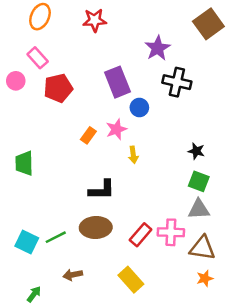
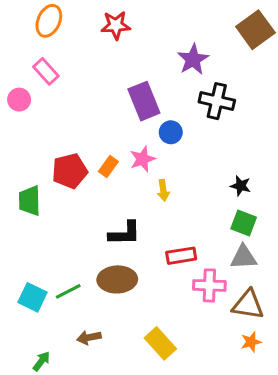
red pentagon: (58, 88) -> (70, 171), moved
red rectangle: (141, 235) -> (181, 256), moved, turned 40

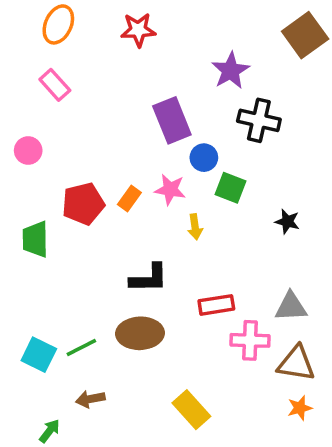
pink circle: (19, 100) -> (28, 150), moved
pink star: (142, 159) -> (170, 190), turned 30
green square: (244, 223) -> (231, 188), moved
brown arrow: (89, 337) -> (90, 399), moved

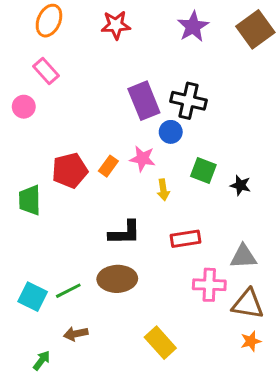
purple star: (231, 71) -> (193, 27), moved
black cross: (259, 120) -> (189, 101), moved
pink circle: (28, 150) -> (24, 107), moved
green square: (231, 188) -> (203, 170), moved
red rectangle: (216, 305) -> (186, 239), moved

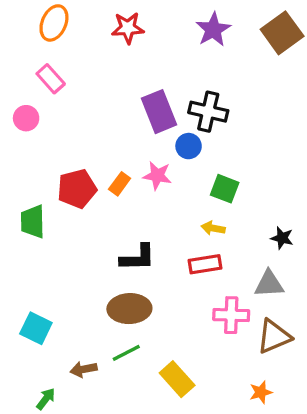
black star: (240, 185) -> (282, 238), moved
yellow arrow: (163, 190) -> (213, 228), moved, turned 108
green line: (68, 291) -> (126, 353), moved
brown triangle: (248, 304) -> (274, 336), turned -32
orange star: (251, 341) -> (261, 392), moved

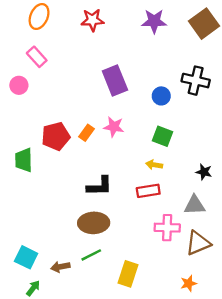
purple star: (213, 30) -> (154, 21), turned 30
black cross: (208, 112) -> (196, 81), moved
blue circle: (189, 146) -> (161, 96), moved
cyan square: (36, 328) -> (26, 257), moved
yellow rectangle: (177, 379) -> (128, 274), turned 60

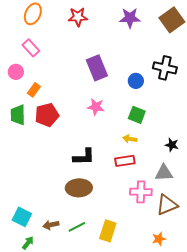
orange rectangle: (87, 133) -> (34, 90), moved
green trapezoid: (24, 160) -> (18, 115), moved
green line: (91, 255) -> (77, 227), moved

